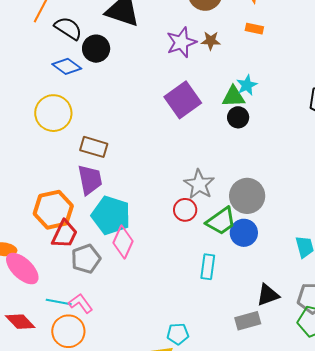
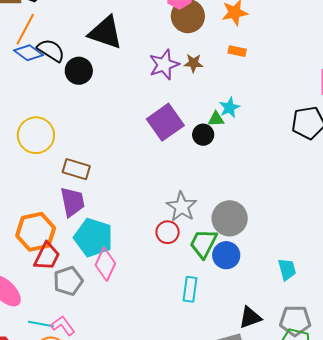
blue diamond: (67, 66) -> (29, 53), moved
green triangle: (233, 97) -> (216, 119), size x0.7
black circle: (238, 117) -> (203, 135), moved
green trapezoid: (221, 221) -> (203, 243), turned 152

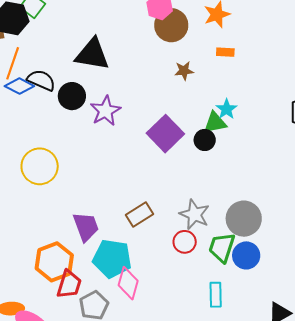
purple star: (164, 65) -> (105, 111), moved
green triangle: (216, 119) -> (215, 123), size x1.4
brown rectangle: (76, 169) -> (139, 215), moved, turned -40

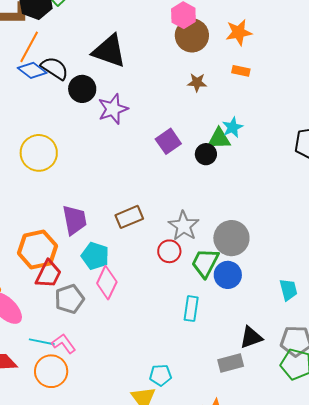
purple square: (165, 134) -> (168, 141), size x0.7
cyan pentagon: (112, 259) -> (95, 256), size x0.7

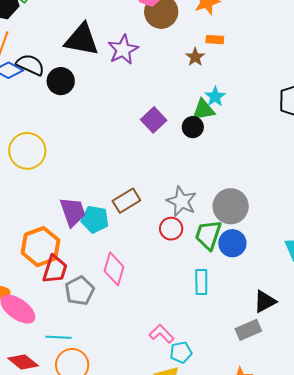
brown star: (197, 82) -> (195, 57), moved, turned -30
purple star: (113, 109) -> (123, 50), moved
cyan pentagon: (95, 256) -> (95, 219), moved
pink L-shape: (64, 344) -> (161, 334), moved

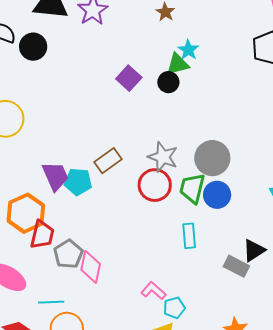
red circle: (171, 229) -> (155, 185), size x1.4
pink diamond: (114, 269) -> (91, 267), moved
gray rectangle: (248, 330) -> (236, 266), moved, turned 55

